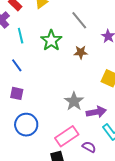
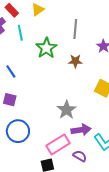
gray line: (79, 20) -> (75, 29), turned 42
cyan line: (21, 36) -> (20, 33), moved
purple arrow: (96, 112) -> (81, 130), moved

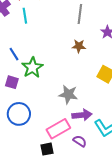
green star: (46, 48) -> (32, 68), moved
gray star: (67, 110) -> (68, 94), turned -30

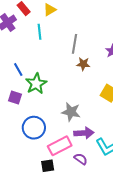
gray line: (80, 14) -> (74, 44), moved
cyan line: (25, 16) -> (40, 32), moved
blue circle: (19, 114) -> (34, 128), moved

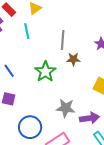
green star: (36, 84) -> (45, 72), moved
purple arrow: (84, 133) -> (89, 118), moved

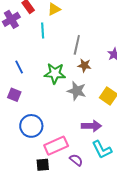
green star: (45, 72) -> (55, 73), turned 30
gray star: (66, 108) -> (77, 91), moved

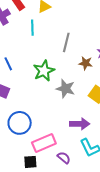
brown star: (84, 65) -> (86, 63), moved
green star: (55, 73) -> (44, 71), turned -30

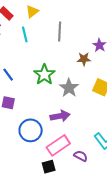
gray line: (66, 42) -> (60, 32), moved
gray star: (65, 89) -> (69, 88), turned 30
purple arrow: (80, 124) -> (60, 116), moved

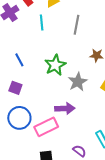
blue circle: (31, 130) -> (19, 118), moved
pink rectangle: (58, 145) -> (46, 127), moved

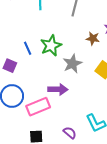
blue line: (19, 60) -> (28, 48), moved

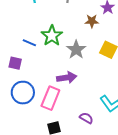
blue line: (28, 48) -> (29, 43), turned -32
pink rectangle: (38, 107) -> (50, 98), turned -35

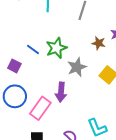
purple arrow: (67, 78) -> (61, 92), turned 90

